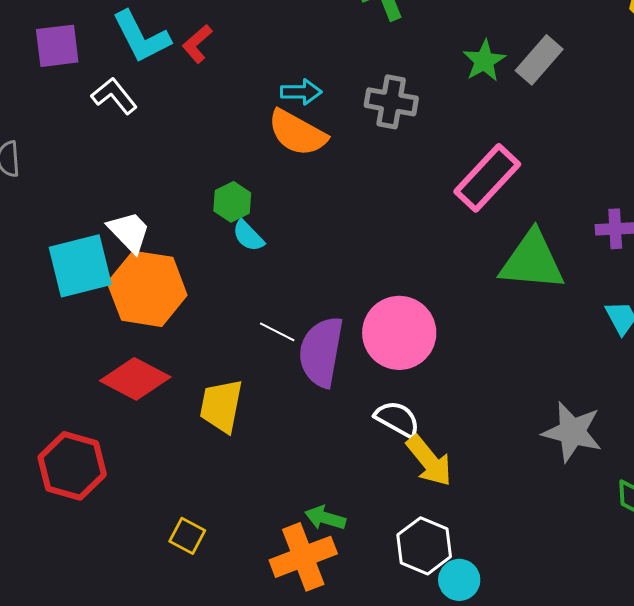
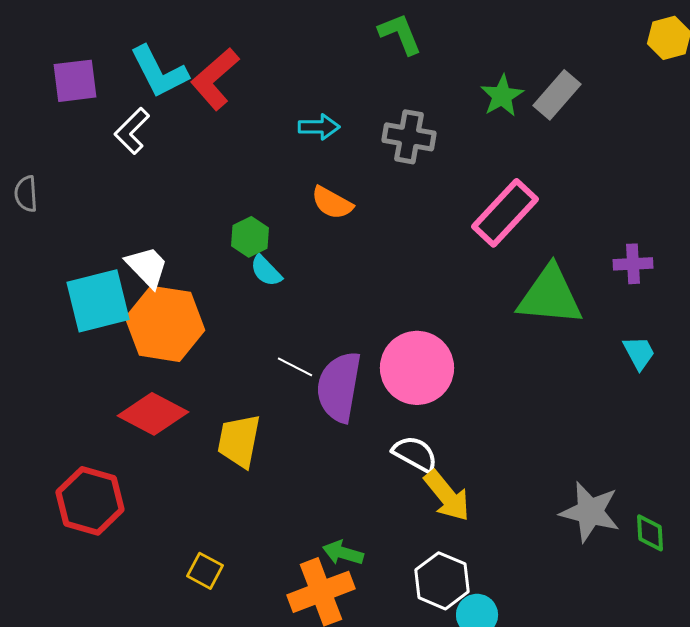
red L-shape: (197, 44) -> (215, 79), size x1.6
white L-shape: (114, 96) -> (132, 131), turned -96
orange semicircle: (297, 133) -> (332, 203), moved, size x0.7
gray star: (572, 432) -> (590, 512), moved

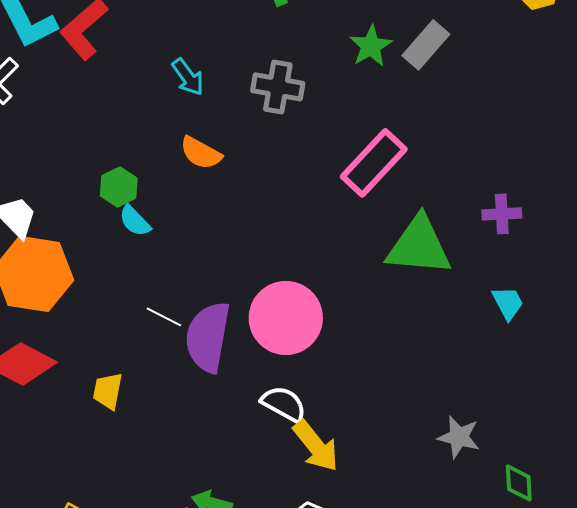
cyan arrow: (319, 127) -> (188, 77), turned 54
yellow trapezoid: (239, 441) -> (108, 391), size x0.7
gray star: (590, 512) -> (459, 437), moved, size x0.7

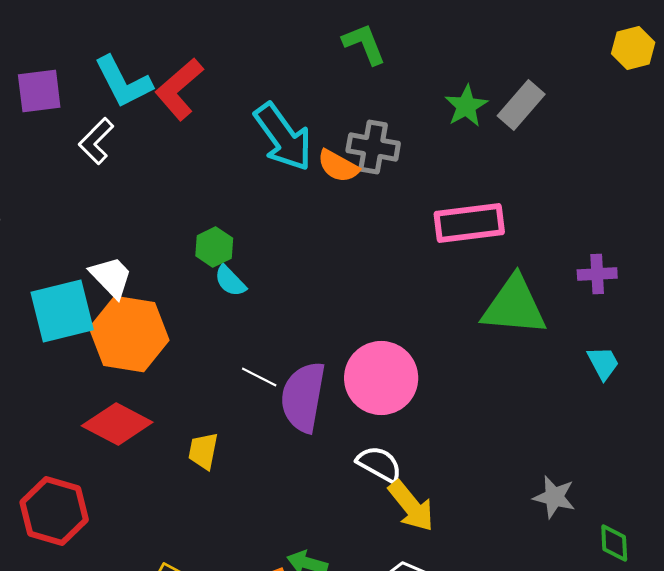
cyan arrow: (188, 77) -> (283, 137), size x1.8
orange semicircle: (201, 153) -> (338, 166), moved
pink rectangle: (374, 163) -> (469, 223), turned 40

